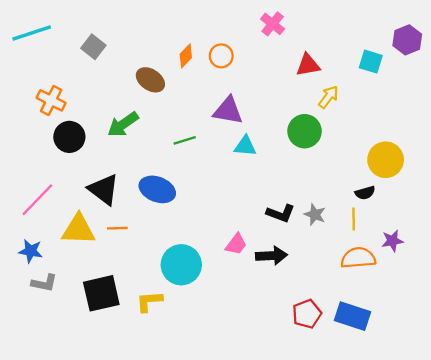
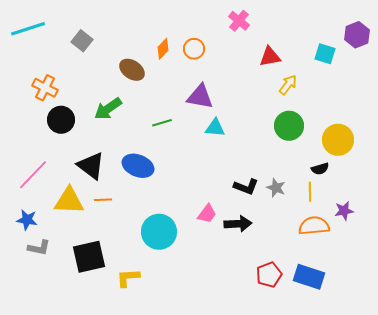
green circle: (305, 131) -> (289, 126), moved
yellow L-shape: (149, 301) -> (128, 278), moved

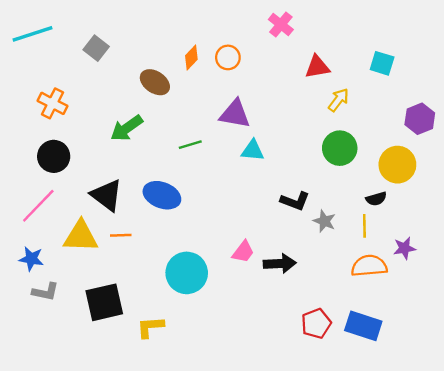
purple hexagon: (357, 35) -> (420, 119), moved
black circle: (61, 120) -> (54, 156), moved
black L-shape: (246, 187) -> (295, 201), moved

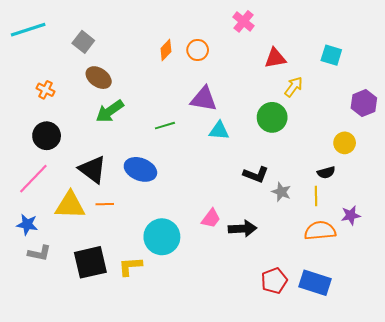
brown ellipse: (155, 82) -> (99, 78), moved
orange cross: (52, 103) -> (46, 90), size x0.7
green circle: (340, 148) -> (272, 117), moved
yellow circle: (397, 165) -> (345, 143), size x0.7
yellow L-shape: (150, 327) -> (130, 266), moved

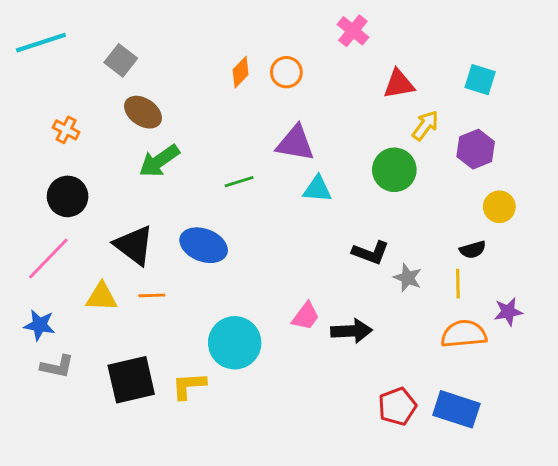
purple hexagon: (364, 103) -> (476, 149), moved
yellow triangle: (70, 205) -> (102, 297), size x0.7

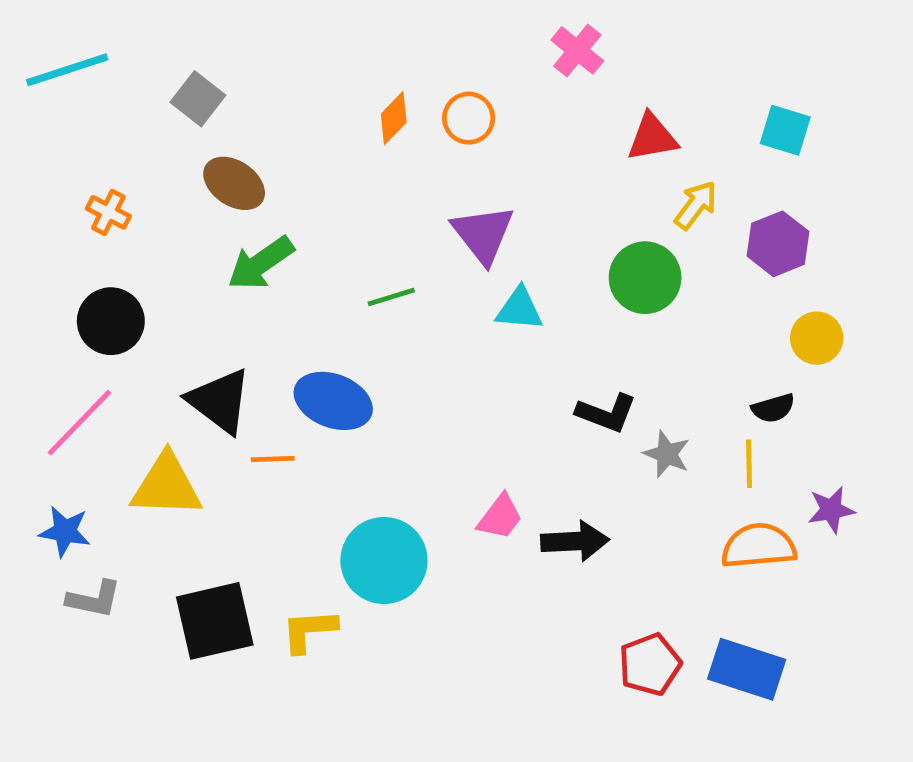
purple triangle: (295, 143) -> (483, 234), turned 42
orange line: (152, 295) -> (273, 459), moved
yellow triangle: (102, 297) -> (166, 486), size x1.4

